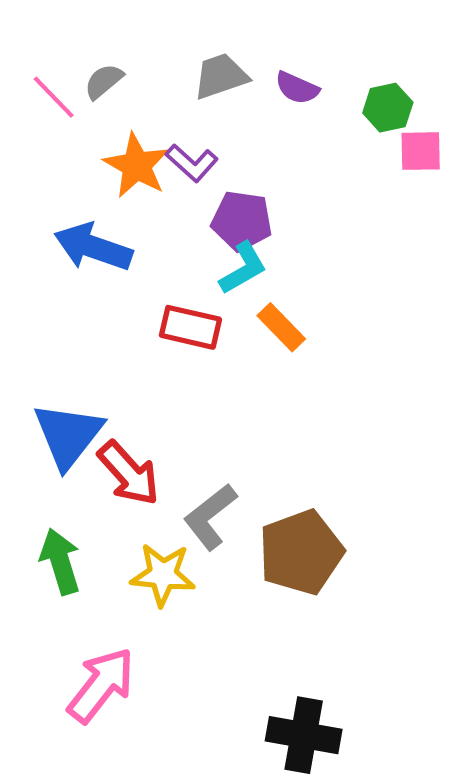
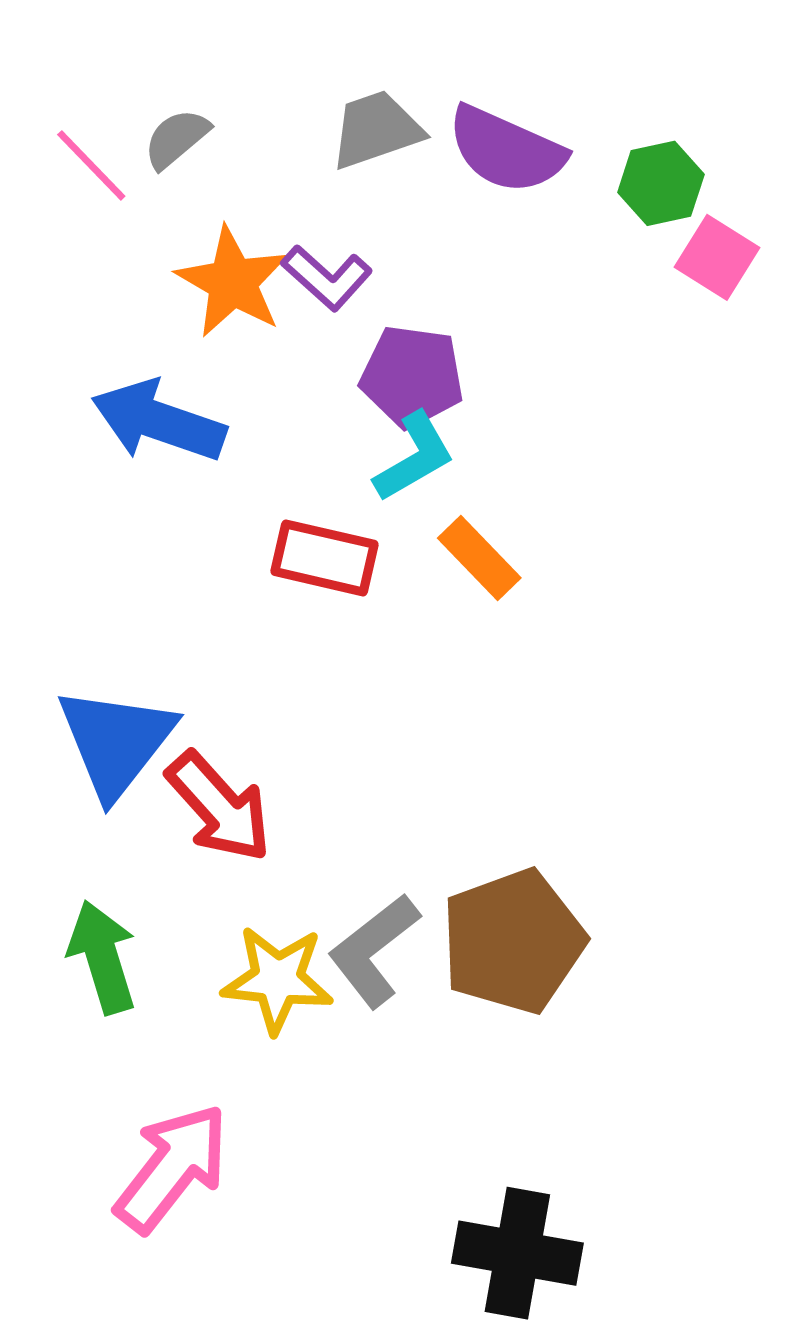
purple semicircle: (297, 88) -> (506, 150), size x1.6
pink square: (421, 151) -> (717, 257), turned 33
gray L-shape: (210, 517) -> (374, 950), moved

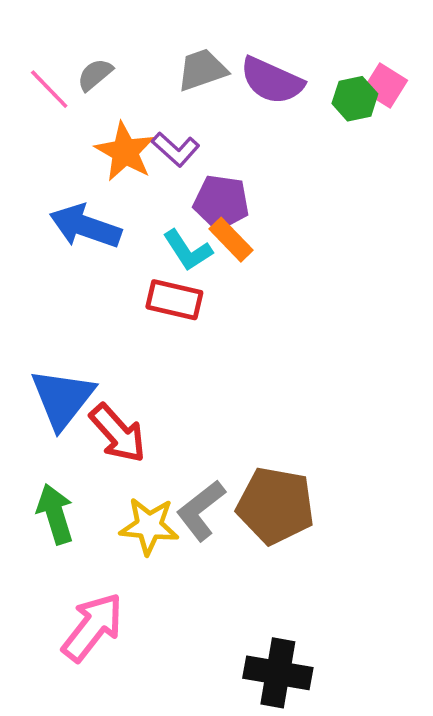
pink square: (717, 257) -> (385, 85), moved
cyan L-shape: (414, 457) -> (188, 250), moved, turned 87
orange rectangle: (479, 558) -> (231, 240), moved
brown pentagon: (513, 941) -> (275, 506), turned 30

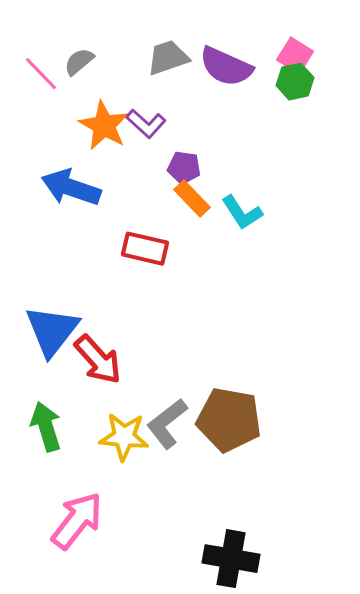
pink square: (385, 85) -> (295, 56), moved
purple pentagon: (221, 202) -> (184, 168), size x0.7
cyan L-shape: (188, 250) -> (242, 213), moved

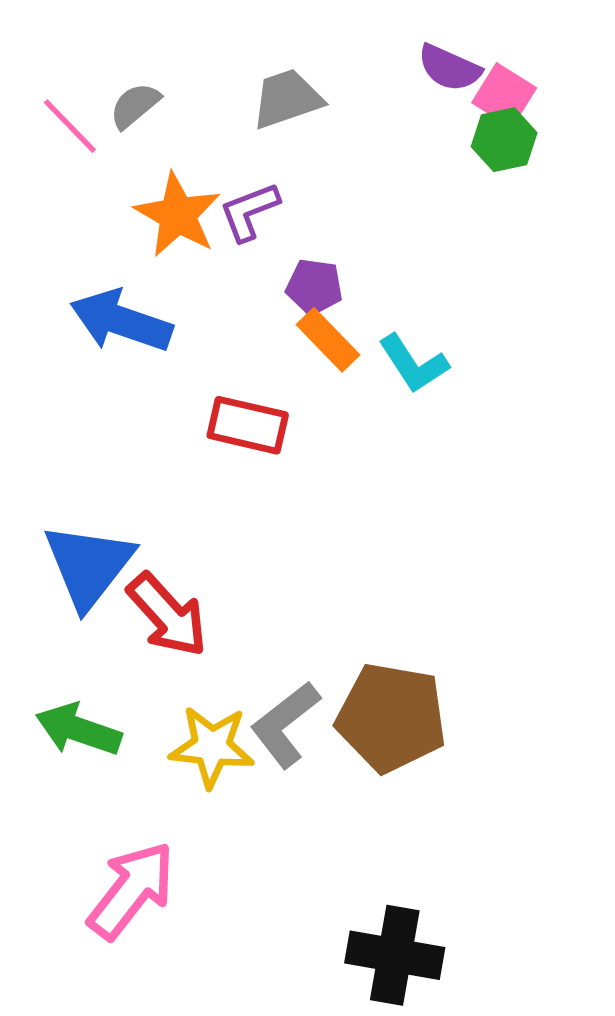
purple semicircle: (226, 67) -> (449, 68), moved, size x0.7
purple L-shape: (146, 124) -> (249, 212), turned 117
green arrow: (46, 427) -> (78, 730), turned -54

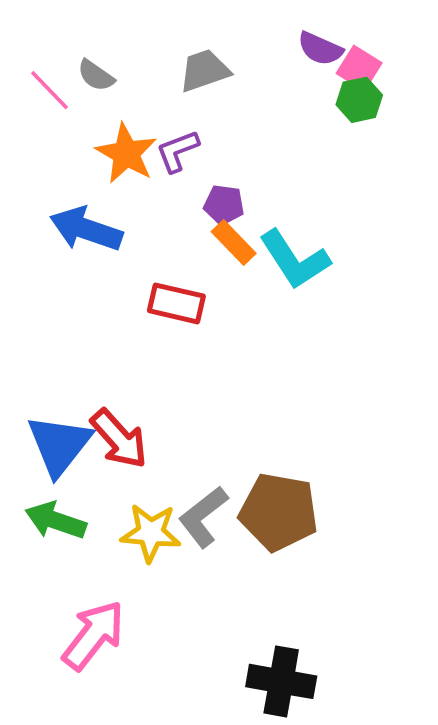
gray semicircle: (135, 106) -> (96, 75), turned -105
cyan L-shape: (413, 364) -> (295, 260), size x1.4
blue triangle: (89, 565) -> (59, 445), moved

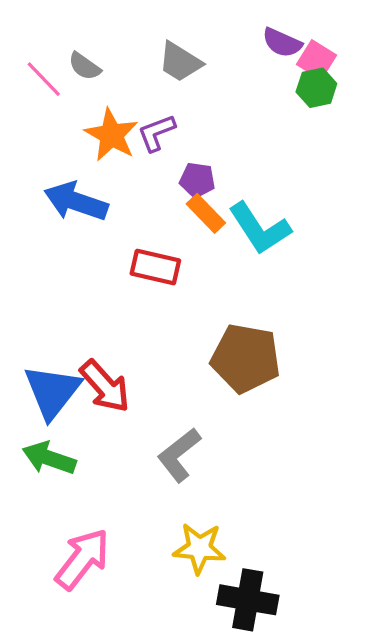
gray trapezoid: (204, 71) -> (180, 62), turned -129
brown pentagon: (279, 512) -> (246, 358), moved
yellow star: (151, 533) -> (199, 548), moved

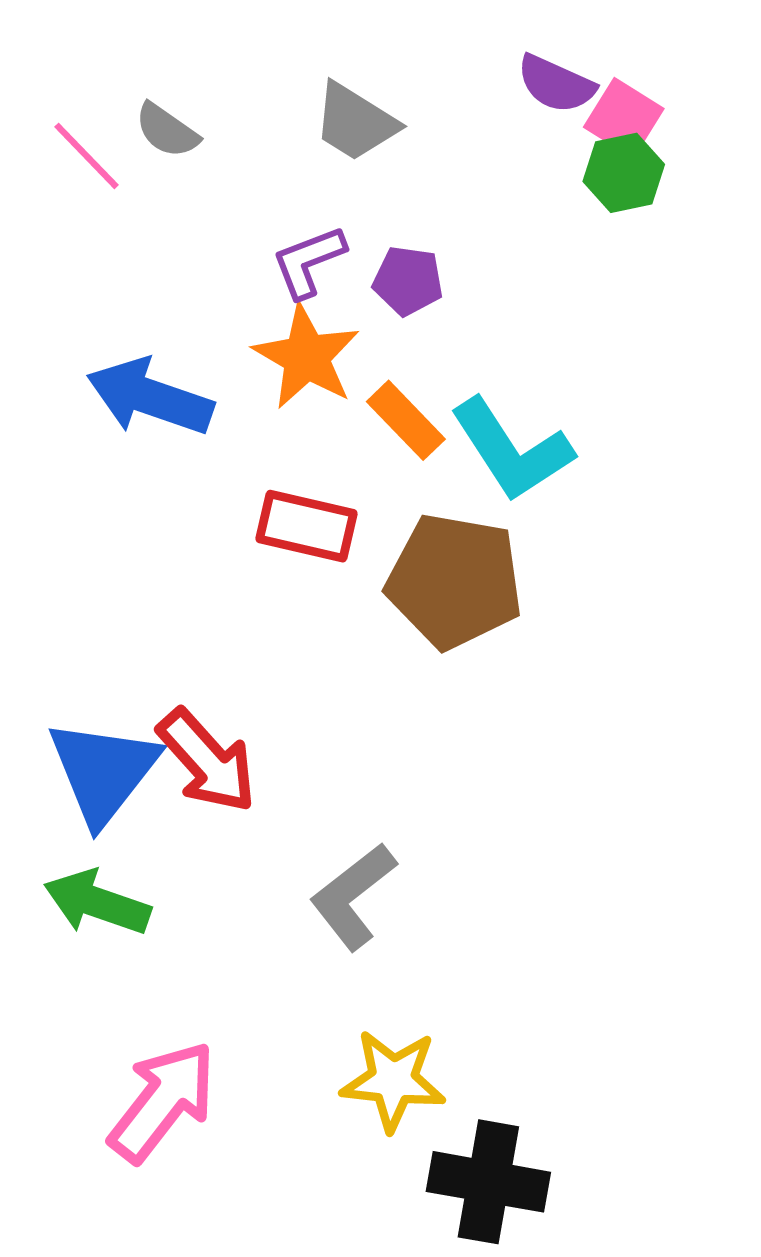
orange star: (111, 135) -> (306, 357), moved
purple pentagon: (197, 180) -> (408, 281), moved
brown pentagon: (246, 358) -> (455, 581), moved

